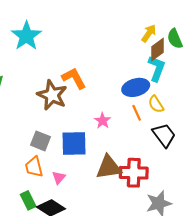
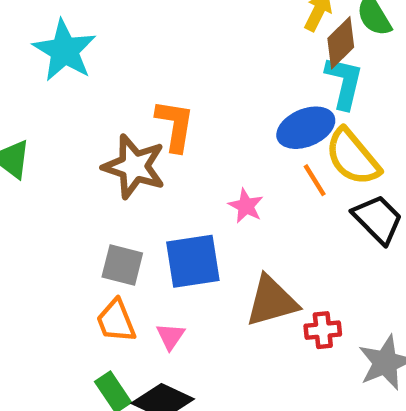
orange L-shape: (74, 78) -> (175, 125), turned 45
yellow semicircle: (156, 104) -> (353, 157), size x1.6
red cross: (134, 173) -> (323, 330), moved, size x0.6

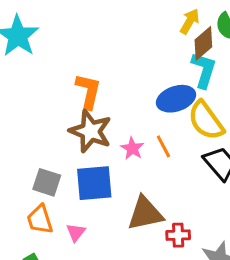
brown star: (134, 167) -> (90, 131), moved
orange line: (315, 180) -> (163, 146), moved

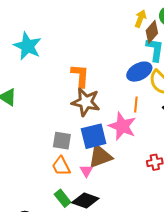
orange line: (163, 146) -> (136, 105), turned 42
pink star: (132, 148) -> (122, 126), moved, size x1.8
brown triangle: (145, 213) -> (100, 156), moved

